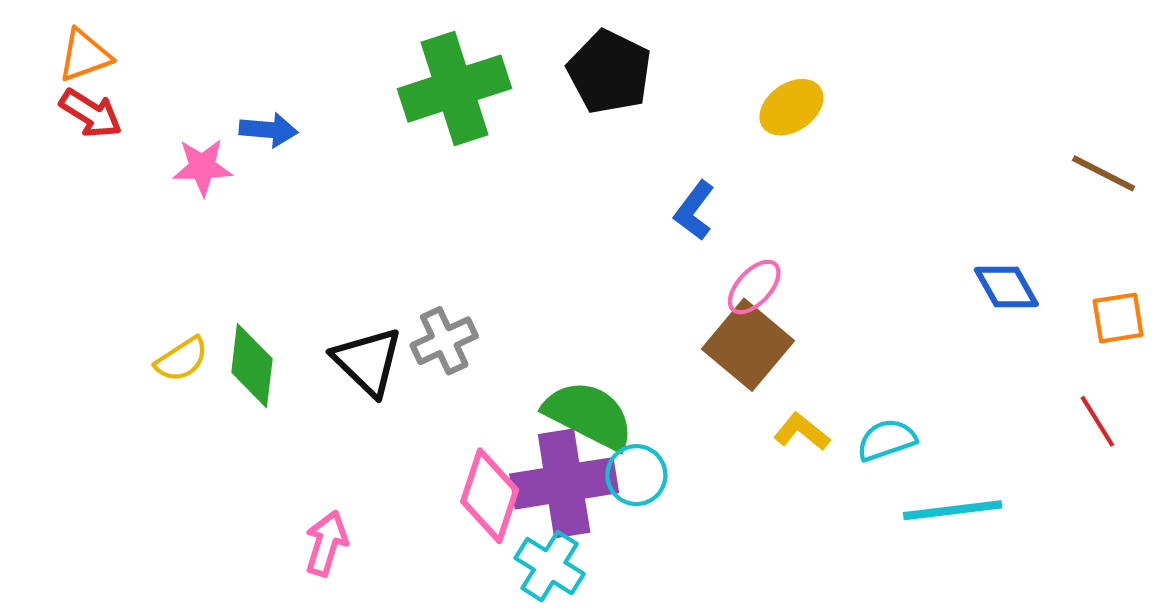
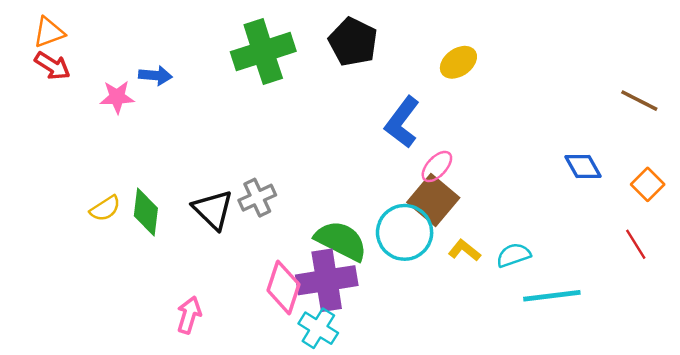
blue L-shape: (694, 211) -> (402, 122), size x1.5
orange square: (1118, 318) -> (648, 184), turned -36
cyan circle: (636, 475) -> (405, 232), moved, size x1.6

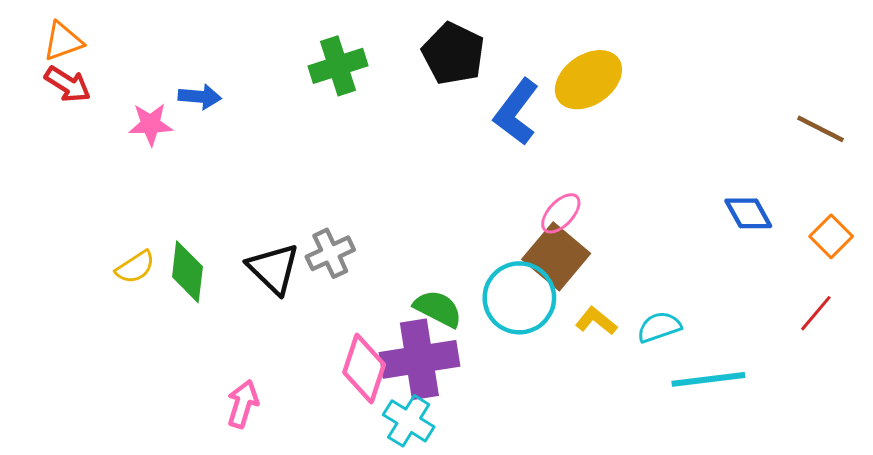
green cross: (263, 52) -> (338, 66), size x0.7
yellow ellipse: (458, 62) -> (588, 80), size x1.4
blue L-shape: (402, 122) -> (516, 112), moved
green semicircle: (341, 241) -> (438, 309), size x0.7
red line: (636, 244) -> (816, 313), turned 72

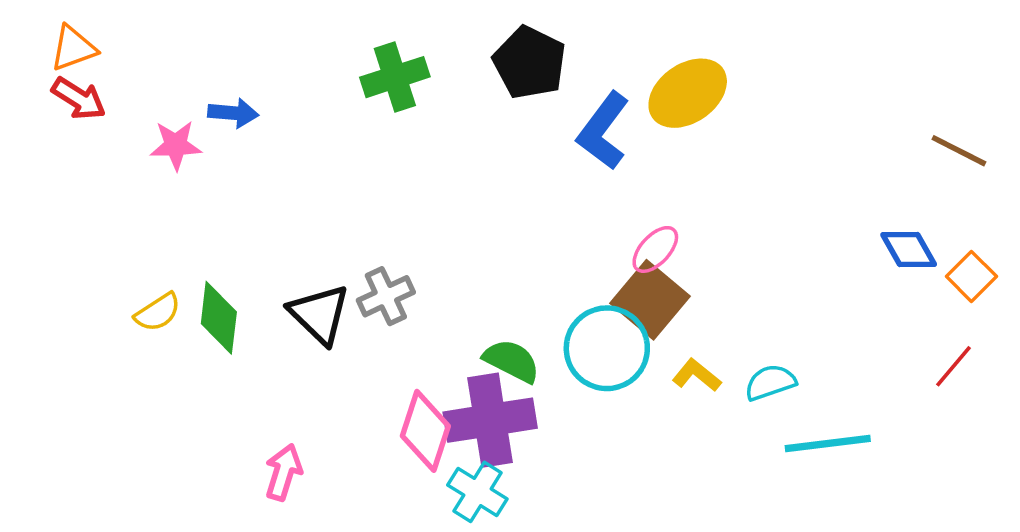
blue diamond: (748, 213) -> (909, 249), moved

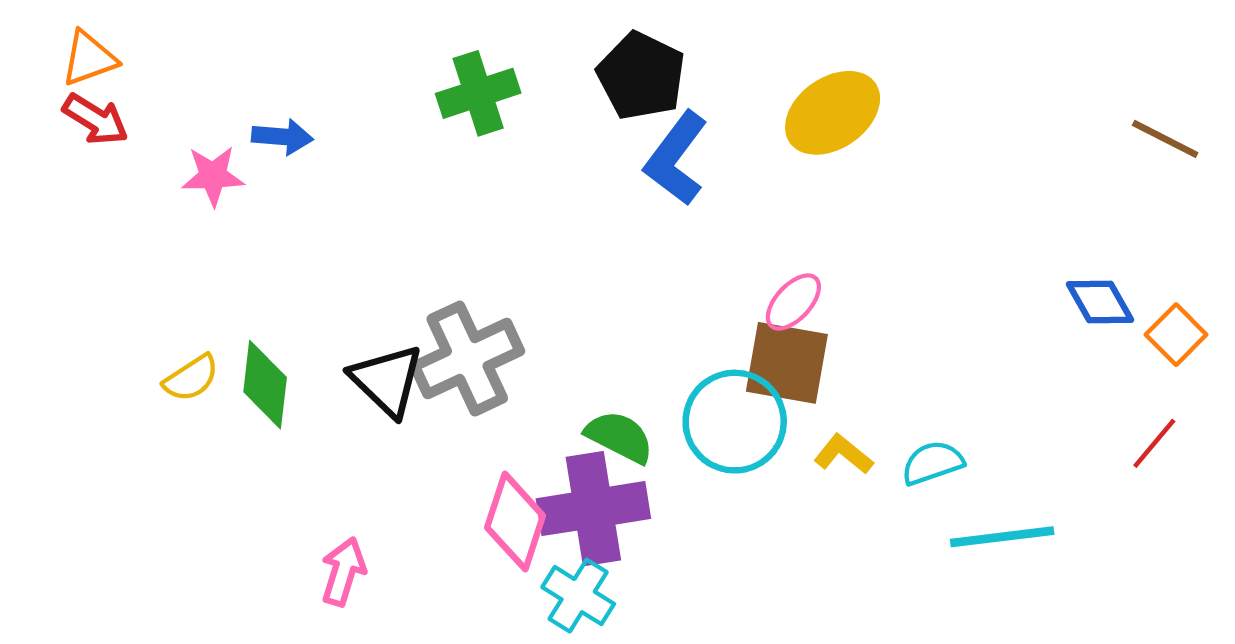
blue L-shape: (603, 131) -> (676, 159), moved
brown line: (959, 151) -> (1165, 139), moved
gray cross: (386, 296) -> (467, 359), size x1.6
brown square: (650, 300) -> (787, 363), turned -30

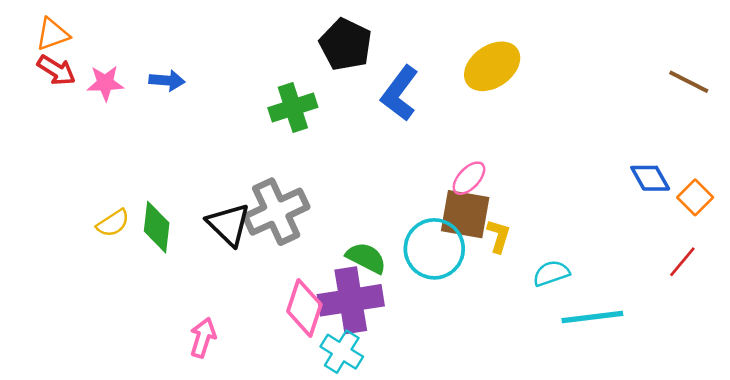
black pentagon: (641, 76) -> (346, 45), moved
green cross: (478, 93) -> (293, 107), moved
pink star: (213, 176) -> (105, 83), moved
yellow L-shape: (843, 454) -> (499, 236), moved, turned 68

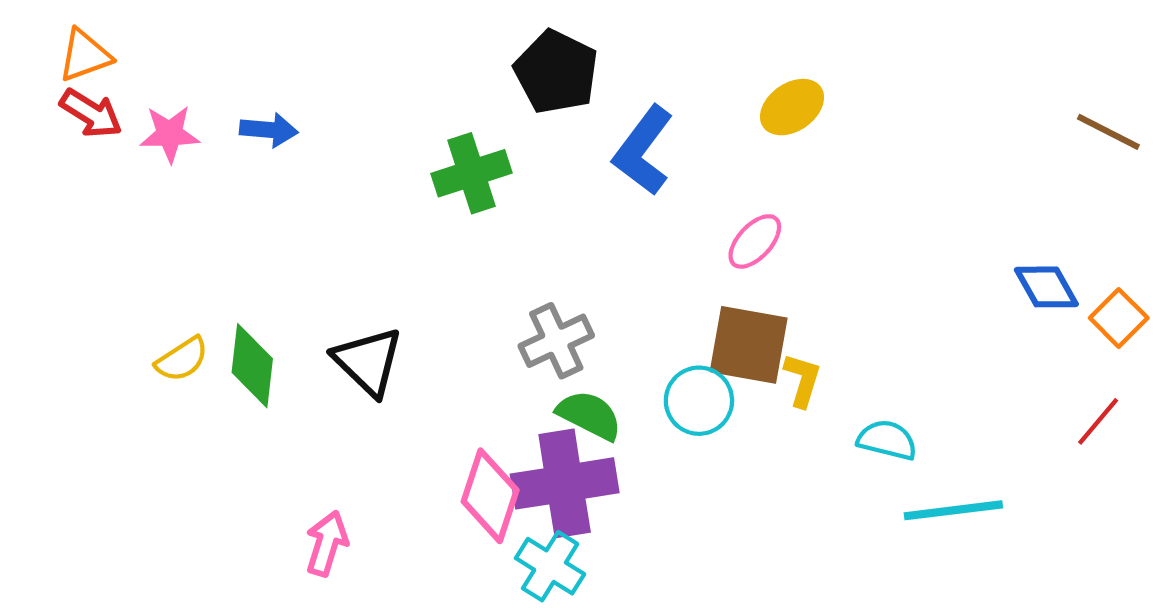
yellow ellipse: (492, 66) -> (792, 107), size x0.7
pink ellipse: (469, 178) -> (755, 241), moved
gray cross: (276, 212) -> (556, 341), moved, size x0.7
cyan circle: (434, 249) -> (699, 401), size x0.7
cyan semicircle: (551, 273) -> (887, 440), turned 33

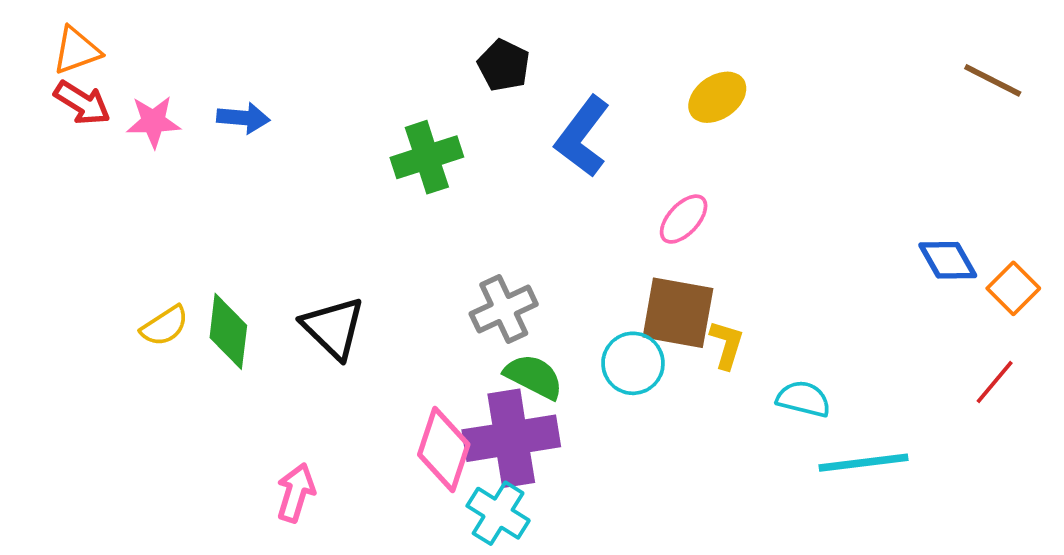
black pentagon: (556, 72) -> (504, 65), size x0.7
brown line: (1108, 132) -> (993, 80), moved

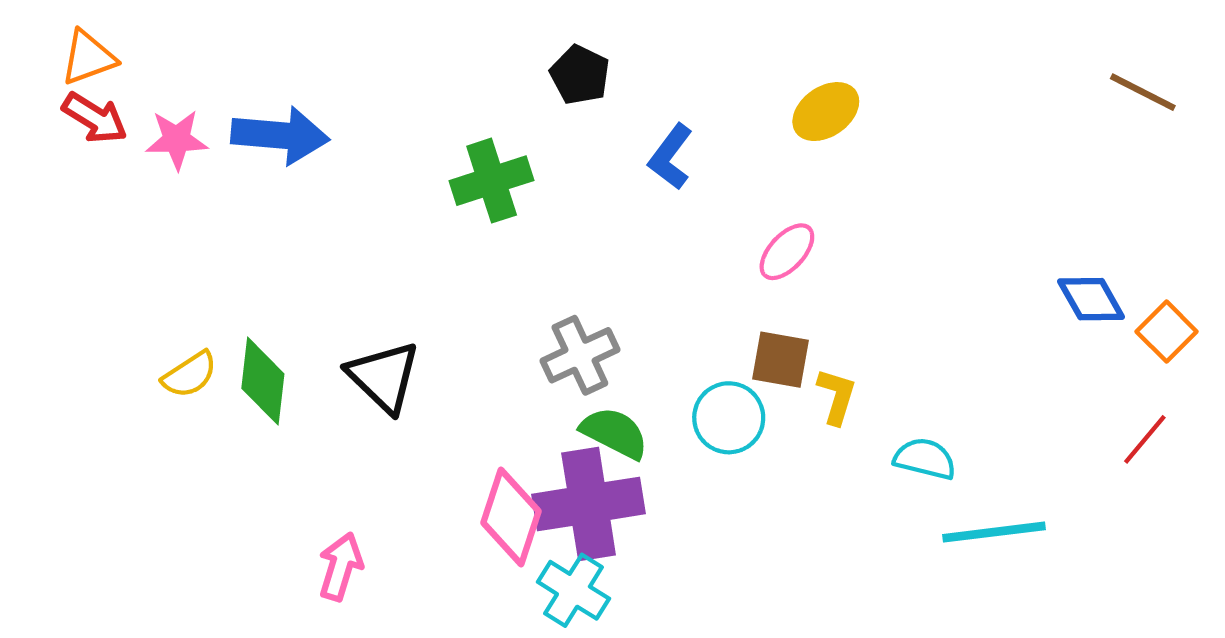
blue arrow: (243, 118) -> (280, 135), size x1.6
blue L-shape: (582, 137) -> (671, 157), size x0.7
brown square: (678, 313) -> (780, 360), size x0.7

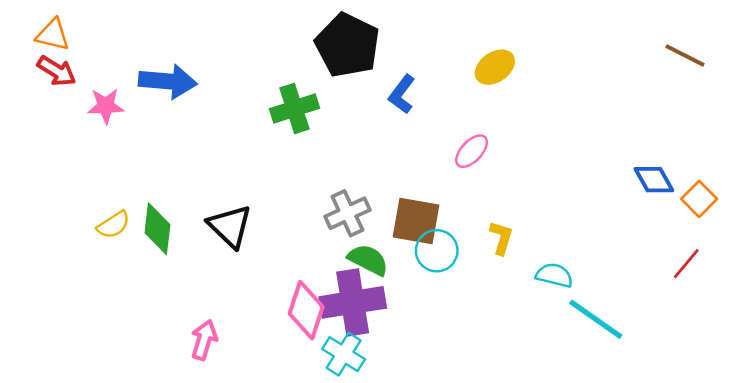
orange triangle: (88, 58) -> (53, 35), turned 33
black pentagon: (580, 75) -> (347, 45), size x1.8
pink star: (177, 140) -> (106, 106), moved
brown square: (780, 360) -> (416, 221), moved, size x1.4
cyan line: (994, 532) -> (596, 319), turned 42

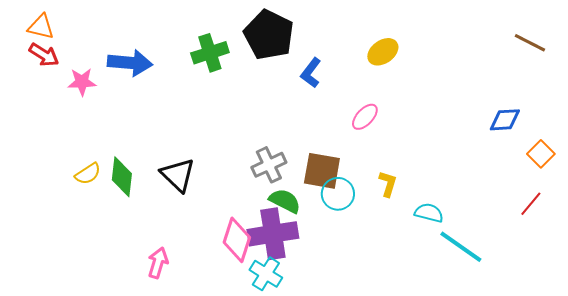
green cross: (294, 109) -> (210, 53), moved
blue diamond: (654, 180) -> (505, 120), moved, turned -64

